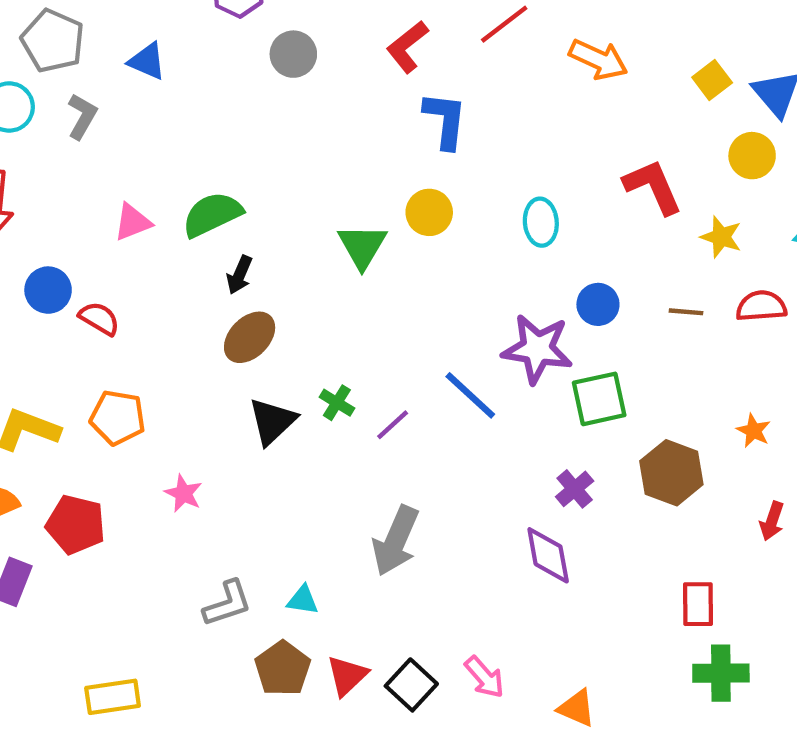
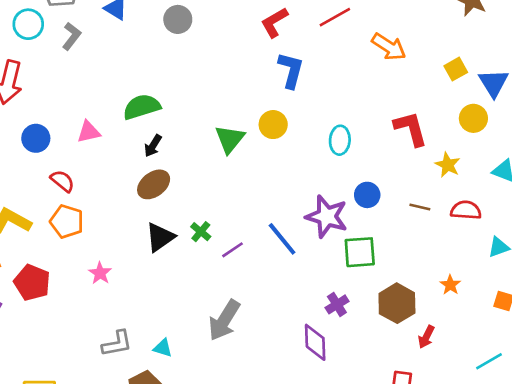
gray circle: (293, 54) -> (178, 19), moved
pink triangle: (133, 222) -> (89, 132), moved
red semicircle: (99, 319) -> (62, 181), moved
red arrow: (772, 521) -> (426, 337), moved

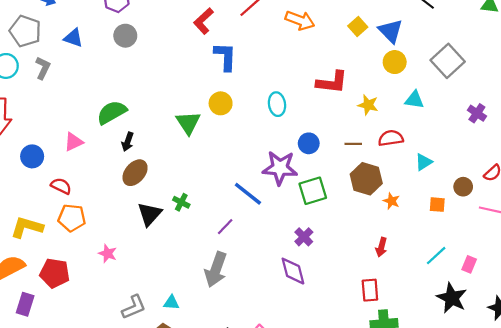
yellow circle: (473, 118) -> (395, 62), moved
red L-shape: (411, 129) -> (332, 82), turned 124
purple line: (232, 250) -> (225, 227), moved
brown hexagon: (397, 303) -> (366, 179), moved

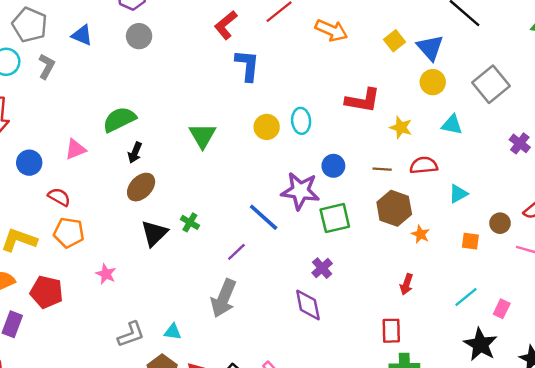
yellow circle: (221, 103) -> (267, 127), moved

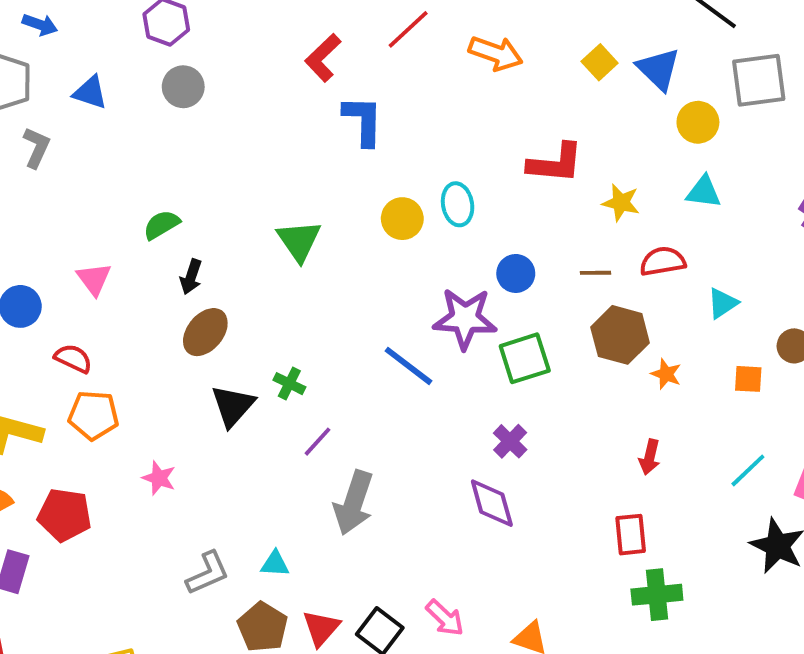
yellow circle: (433, 82) -> (698, 122), moved
gray square: (491, 84) -> (759, 80), moved, turned 36
green semicircle: (119, 119) -> (161, 225), size x0.7
pink triangle: (75, 149) -> (94, 279), turned -40
purple line: (236, 252) -> (317, 442), moved

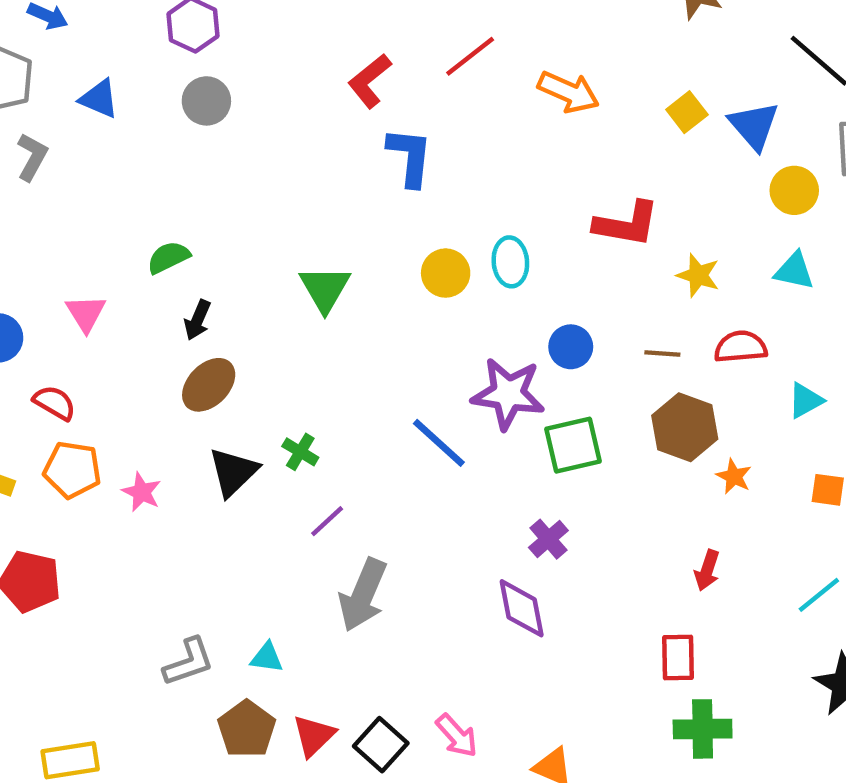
pink star: (159, 478) -> (142, 492), moved

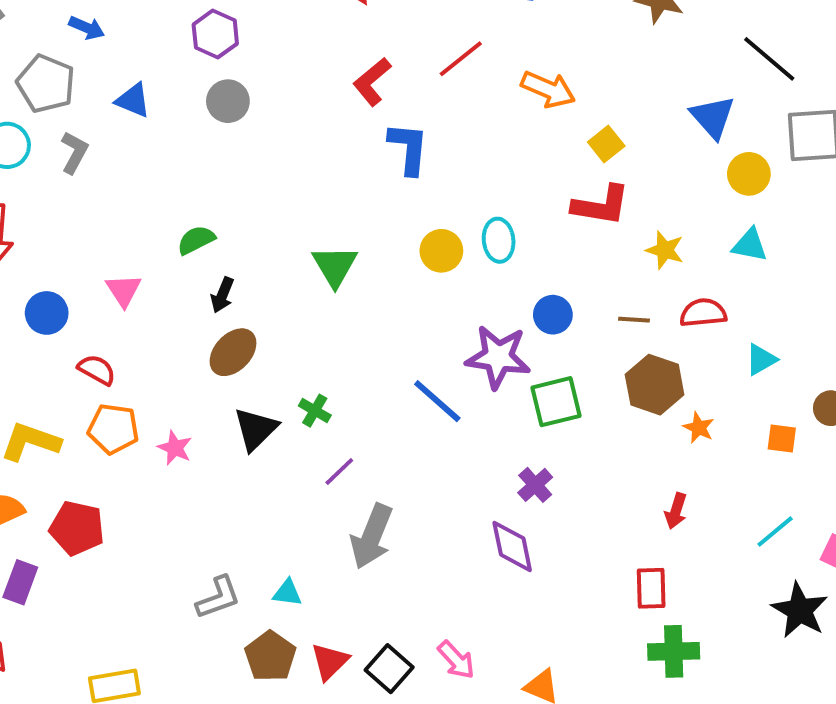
yellow square: (687, 112) -> (606, 144), moved

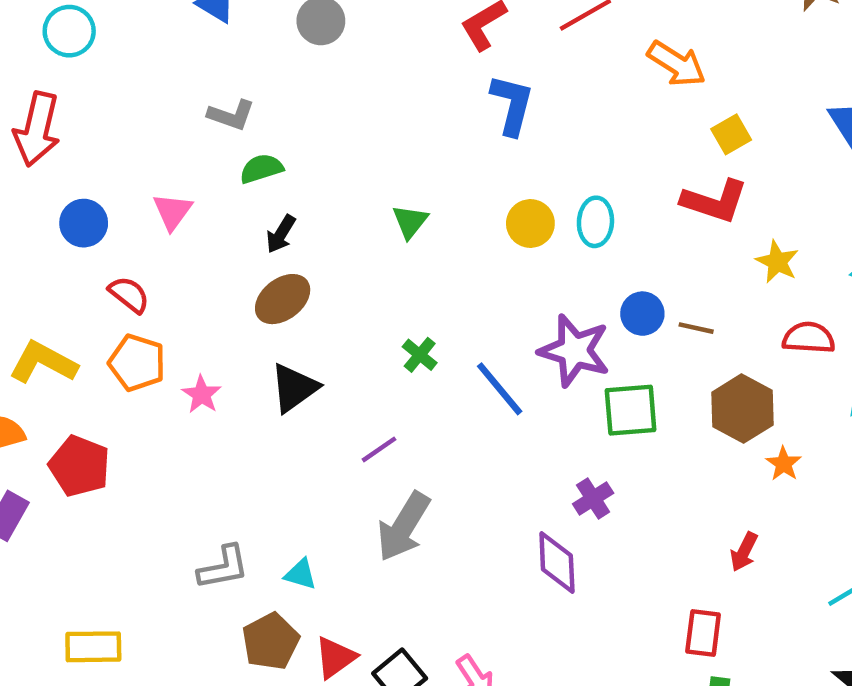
gray L-shape: (74, 152) -> (231, 115), moved, turned 72
green triangle: (335, 266) -> (410, 222), size x0.7
brown line: (634, 320) -> (696, 328), moved
green cross: (315, 411) -> (420, 355), moved

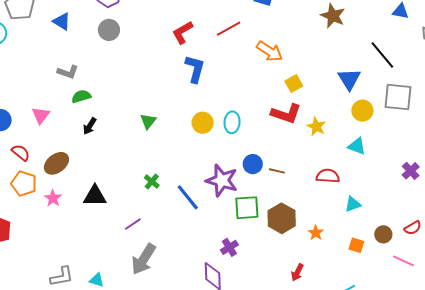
yellow star: (777, 262) -> (316, 127), moved
brown ellipse: (283, 299) -> (56, 163), moved
black triangle: (294, 388) -> (95, 196), turned 35
brown hexagon: (742, 409) -> (282, 218), moved

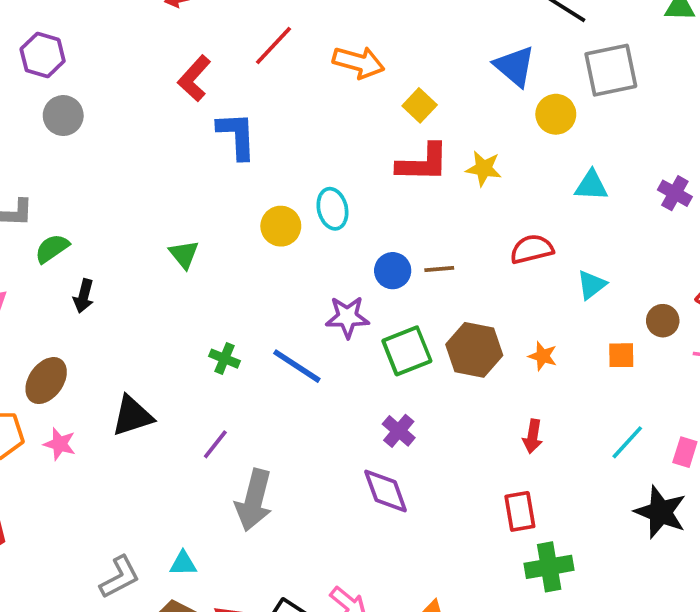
cyan triangle: (357, 146) -> (591, 186), moved
purple star: (222, 180) -> (347, 317), size x0.7

